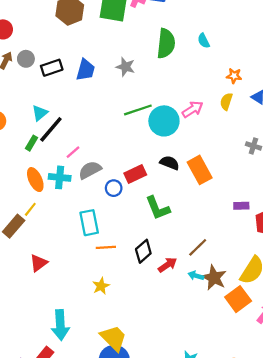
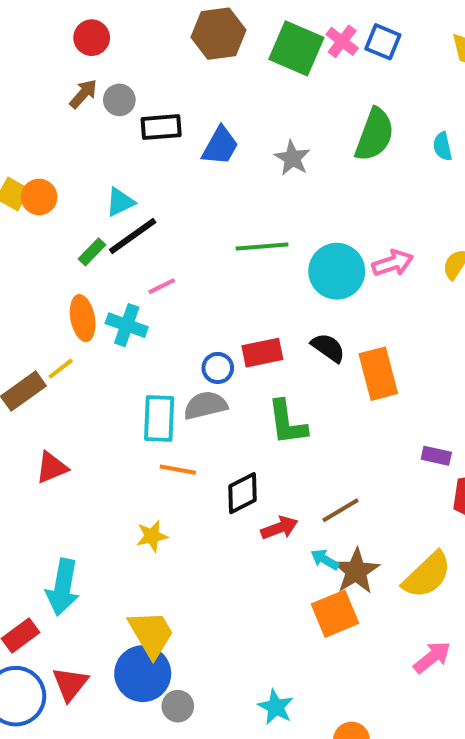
green line: (138, 110) -> (262, 246), moved
gray semicircle: (90, 170) -> (205, 405), moved
orange square: (238, 299) -> (335, 614), moved

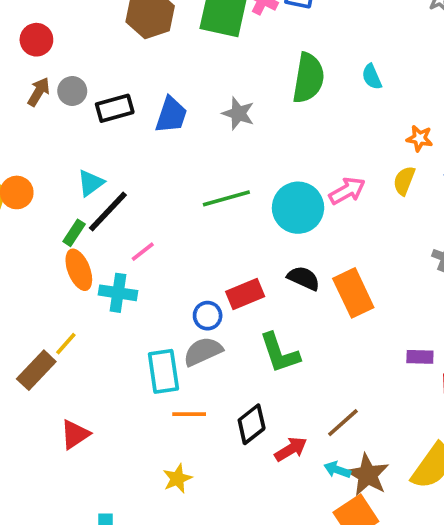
orange ellipse: (83, 318) -> (79, 270), moved

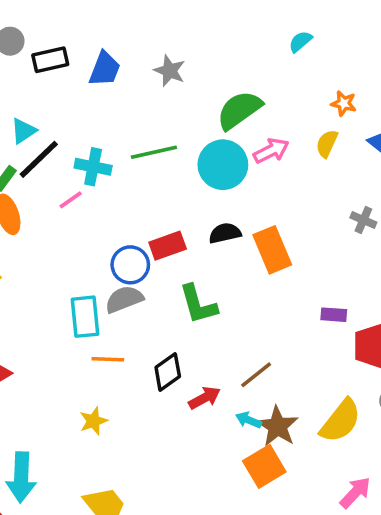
cyan semicircle: (372, 77) -> (300, 42), turned 70
green semicircle: (308, 78) -> (239, 110), moved, turned -138
black semicircle: (304, 278) -> (225, 233), turned -40
cyan cross: (118, 293) -> (93, 167), moved
blue circle: (208, 316) -> (130, 265), size x1.4

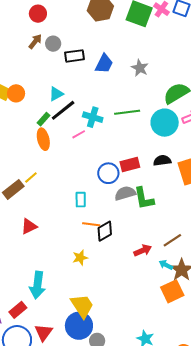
gray semicircle: (124, 299) -> (125, 193), moved
cyan rectangle: (85, 317) -> (81, 200), size x0.7
black diamond: (168, 372) -> (105, 231), moved

